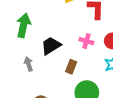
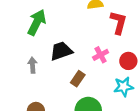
pink cross: (86, 41) -> (101, 55), turned 32

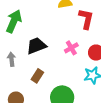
brown rectangle: (78, 79) -> (37, 76), moved

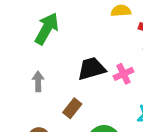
black trapezoid: (36, 46) -> (92, 69), moved

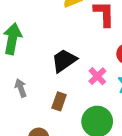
pink cross: (124, 74) -> (97, 76), moved

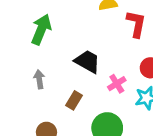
black trapezoid: (64, 61) -> (87, 61), turned 52

